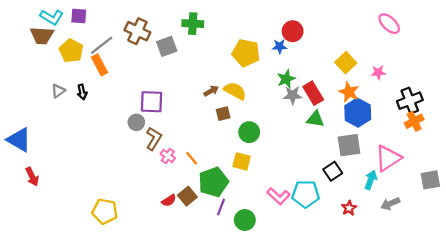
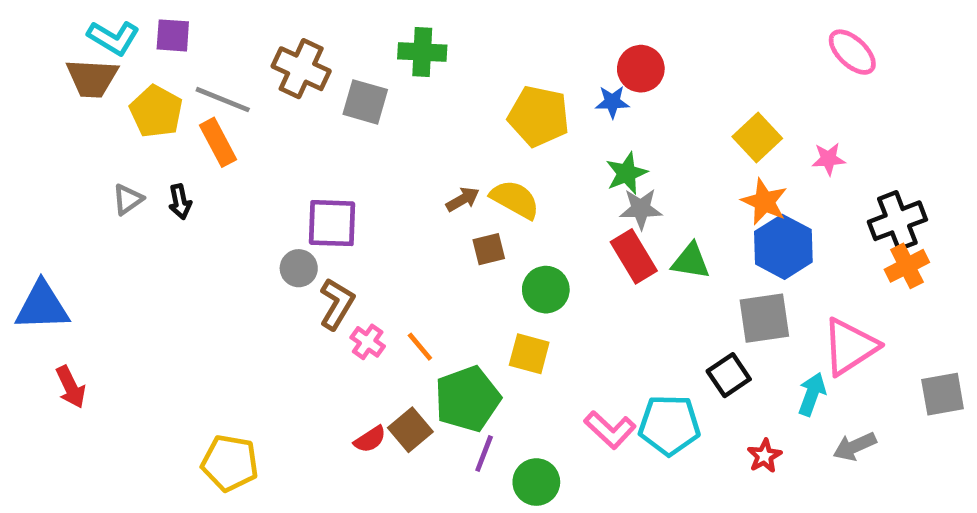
gray line: (102, 45) -> (223, 100), turned 60
gray square: (167, 46) -> (365, 102), turned 36
red rectangle: (313, 93) -> (634, 256), moved
blue triangle: (19, 140) -> (42, 306), turned -32

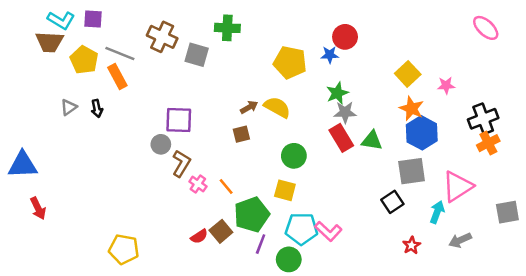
pink ellipse: (852, 52) -> (486, 28), moved
brown square: (489, 249) -> (241, 134), moved
cyan pentagon: (669, 425) -> (302, 229), moved

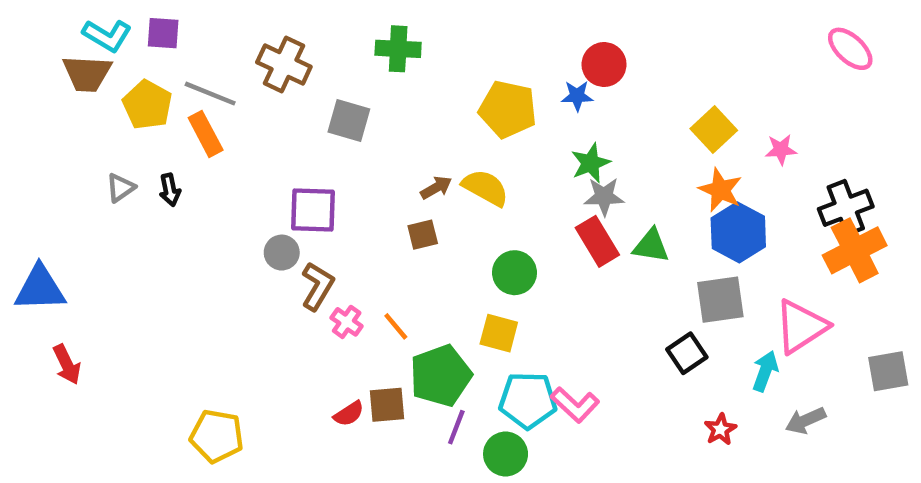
gray square: (197, 55) -> (349, 120), moved
orange cross: (488, 143) -> (855, 250), size x1.5
brown square: (221, 231) -> (387, 405), turned 35

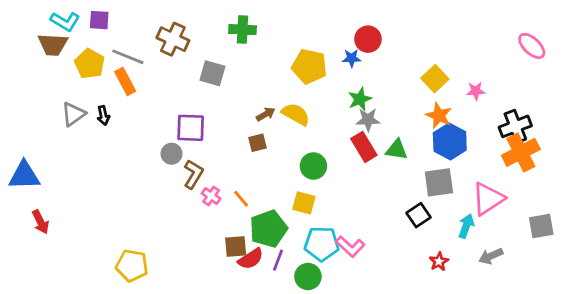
pink ellipse: (850, 49) -> (532, 46), moved
gray triangle: (121, 188) -> (73, 114), size x1.4
red semicircle: (349, 414) -> (251, 259), moved, size x1.4

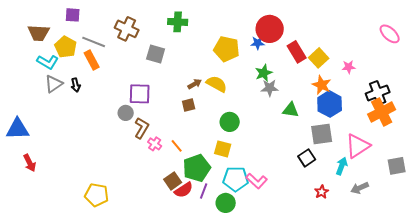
cyan L-shape: (65, 21) -> (48, 62), moved
red circle: (368, 39) -> (270, 29), size x1.4
red rectangle: (364, 147) -> (297, 52), moved
brown square: (236, 246) -> (173, 181), turned -30

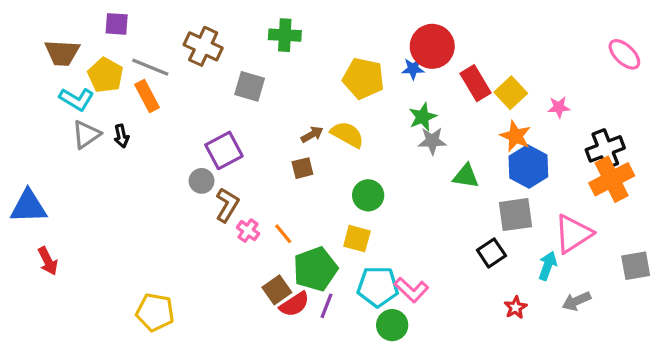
purple square: (140, 94) -> (224, 150), turned -30
green circle: (226, 203) -> (392, 325), moved

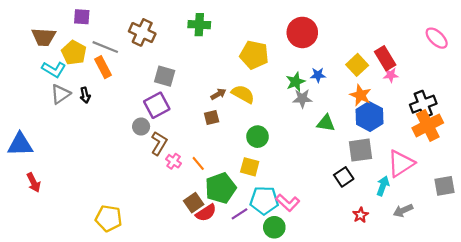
blue star: (413, 69) -> (318, 75), moved
red rectangle: (475, 83) -> (385, 58), moved
gray square: (250, 86) -> (165, 76), moved
purple line: (326, 306) -> (240, 214), moved, turned 36

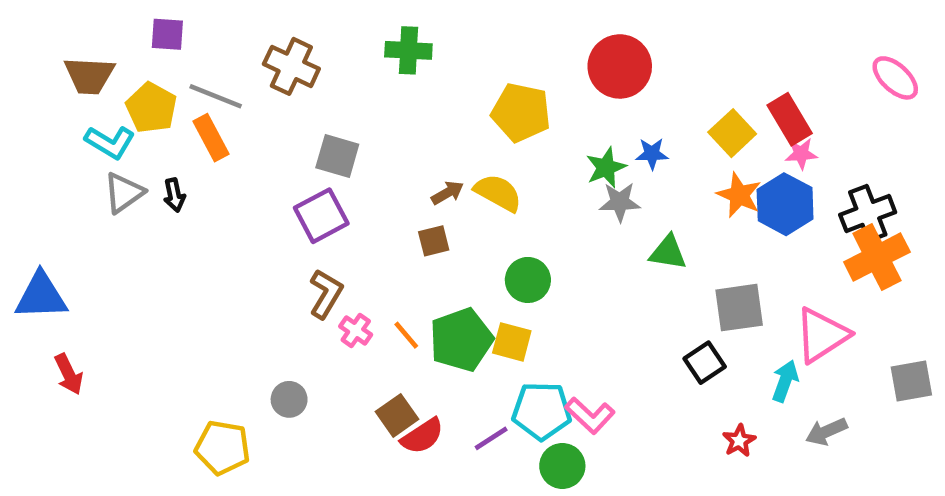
blue hexagon: (369, 116) -> (785, 204), moved
gray circle: (141, 127) -> (289, 399), moved
green pentagon: (221, 188) -> (461, 340), moved

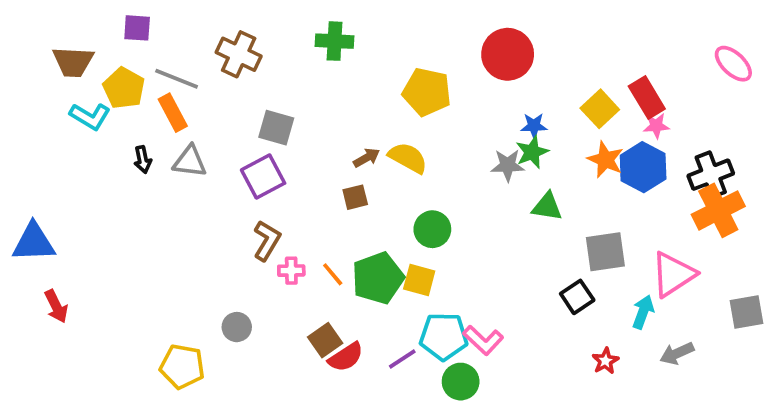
green star: (606, 167) -> (532, 152), moved
gray triangle: (124, 193) -> (190, 161), moved, turned 42
pink cross: (356, 330) -> (291, 271), turned -36

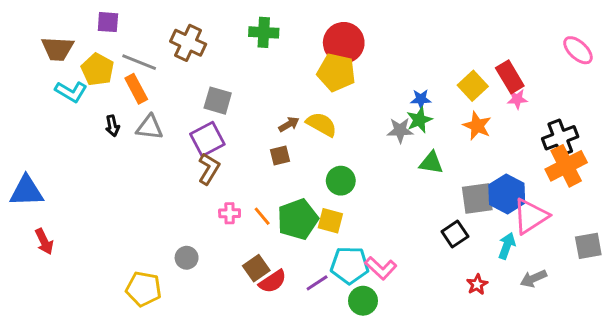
red circle: (508, 54) -> (344, 43), moved
blue hexagon: (643, 167) -> (507, 194), moved
brown L-shape: (267, 240) -> (209, 169), moved

